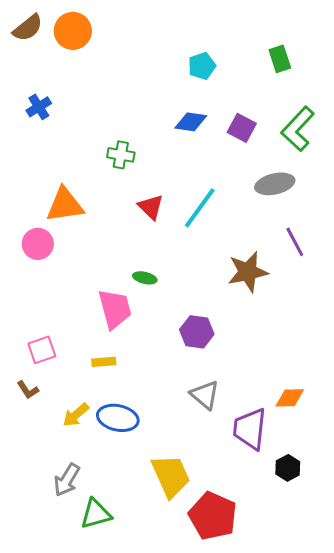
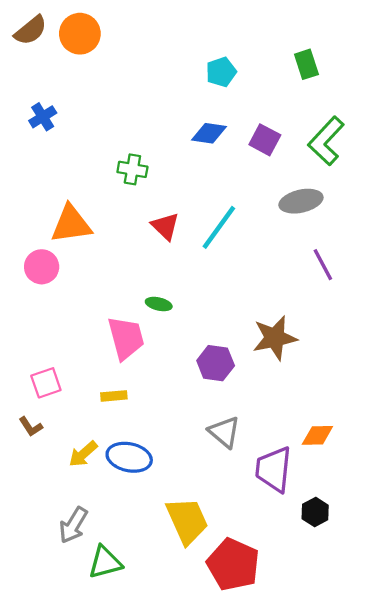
brown star: (248, 272) -> (275, 338), moved

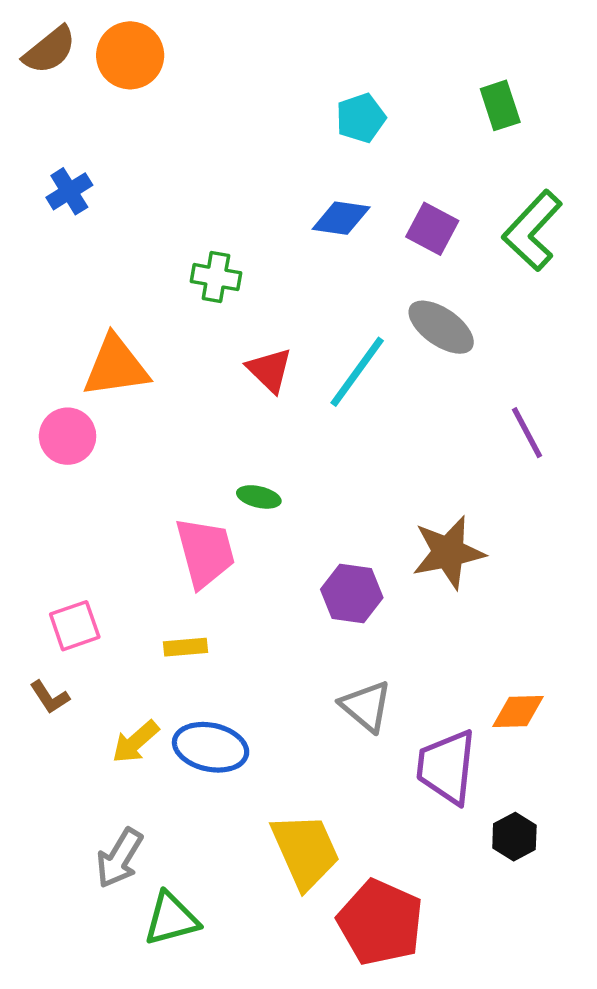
gray ellipse: (301, 201) -> (441, 327), moved, turned 48

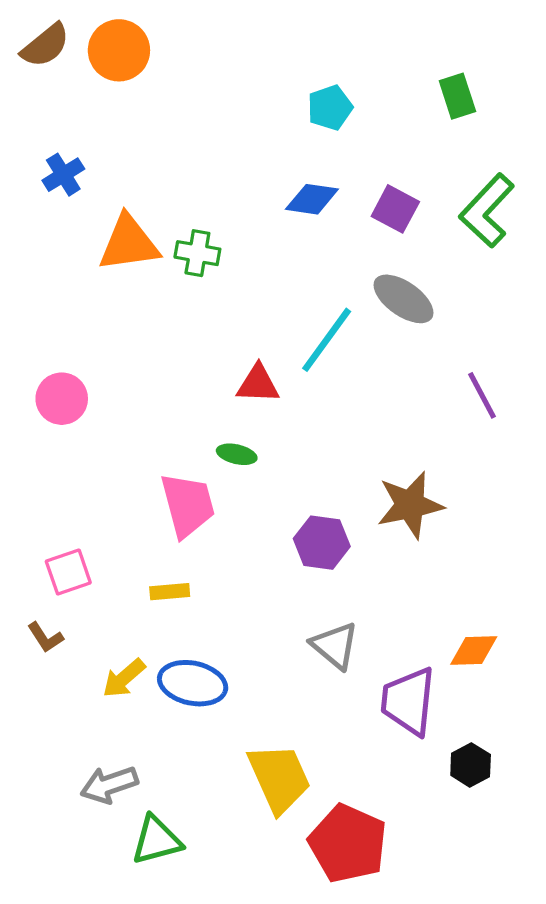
orange triangle: (116, 366) -> (129, 243), moved
red triangle: (270, 370) -> (258, 384), moved, turned -42
gray arrow: (119, 858) -> (109, 785), turned 40

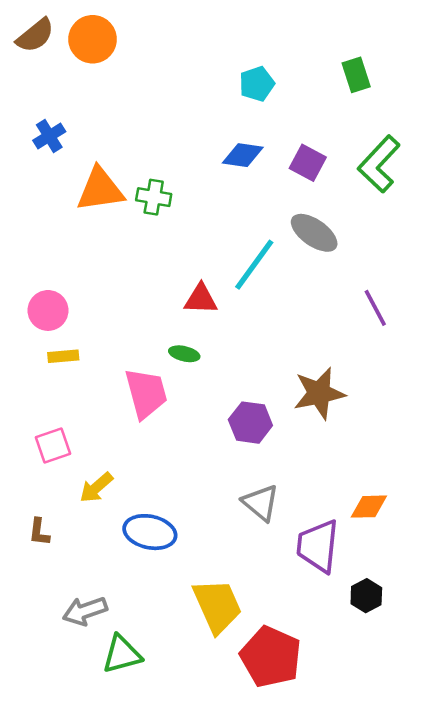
yellow rectangle: (170, 592) -> (63, 356), moved
brown L-shape: (45, 637) -> (39, 532), moved, turned 40
yellow arrow: (124, 678) -> (96, 487), moved

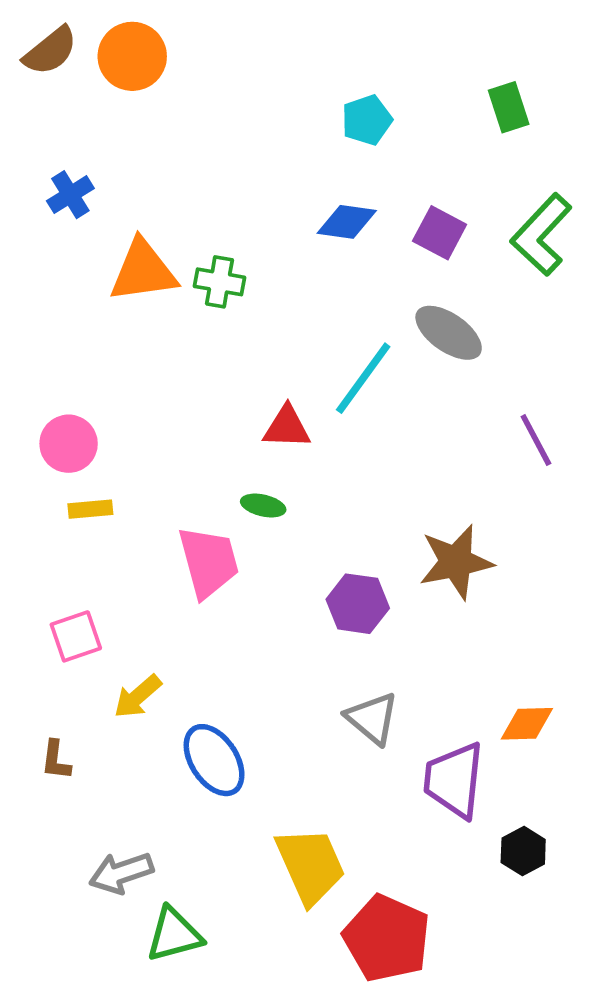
blue ellipse: (150, 532) -> (214, 760), turned 45

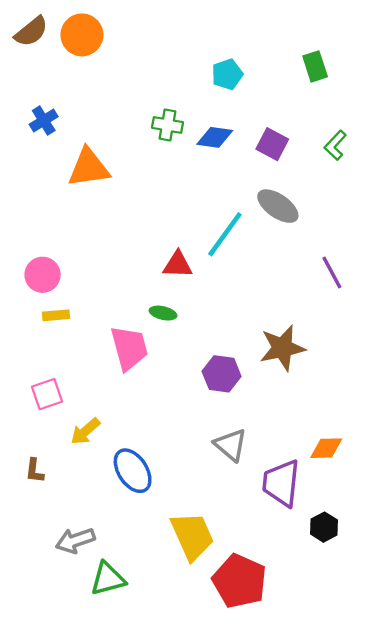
green L-shape: (541, 235) -> (335, 145), size x0.6
green cross: (219, 282) -> (168, 125), moved

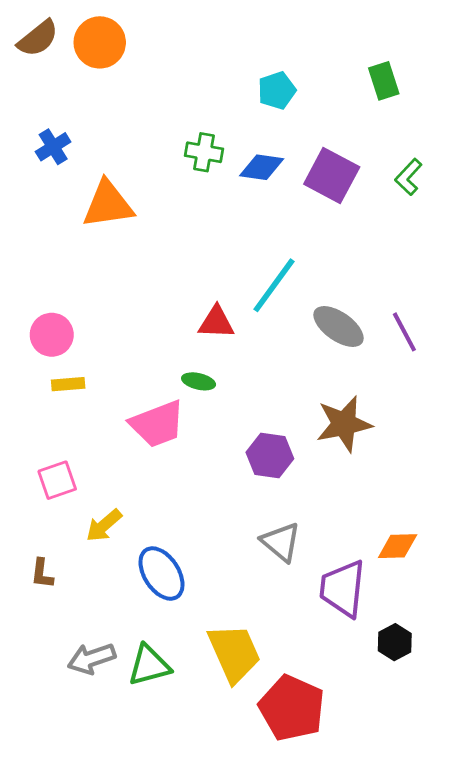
purple square: (272, 144) -> (332, 176), size x1.4
gray ellipse: (278, 206) -> (339, 327), moved
pink trapezoid: (129, 348) -> (157, 424), turned 84
green triangle: (108, 579) -> (149, 665), moved

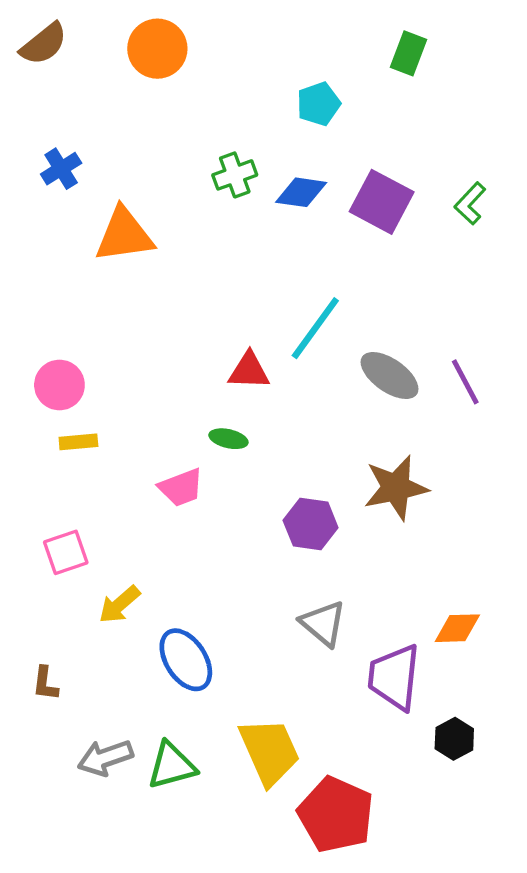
orange circle: (100, 42) -> (157, 49), moved
green rectangle: (384, 81) -> (408, 53), moved, turned 39
green cross: (204, 152) -> (235, 175), turned -30
pink trapezoid: (157, 424) -> (181, 488), size x0.7
brown L-shape: (42, 574) -> (45, 683), moved

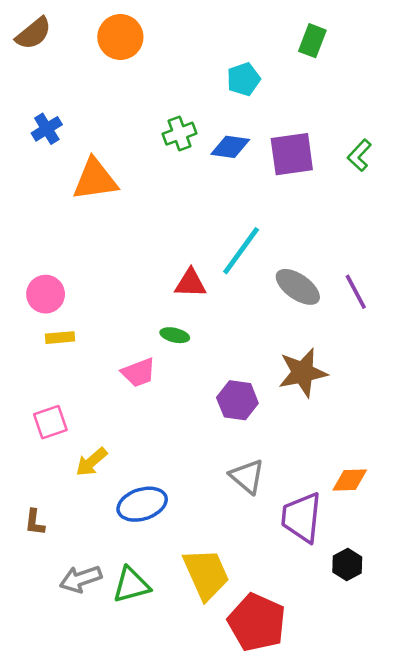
purple square: (382, 202) -> (292, 154), turned -36
blue ellipse: (186, 660) -> (142, 504), turned -75

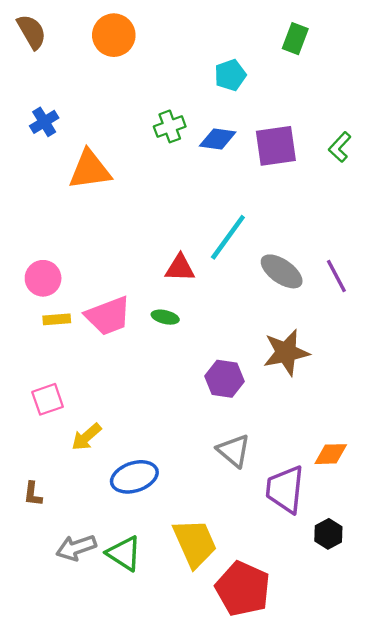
brown semicircle: (33, 33) -> (32, 32), turned -81
pink trapezoid: (138, 373) -> (108, 316), moved, size x1.4
green triangle: (131, 585) -> (124, 553), turned 48

